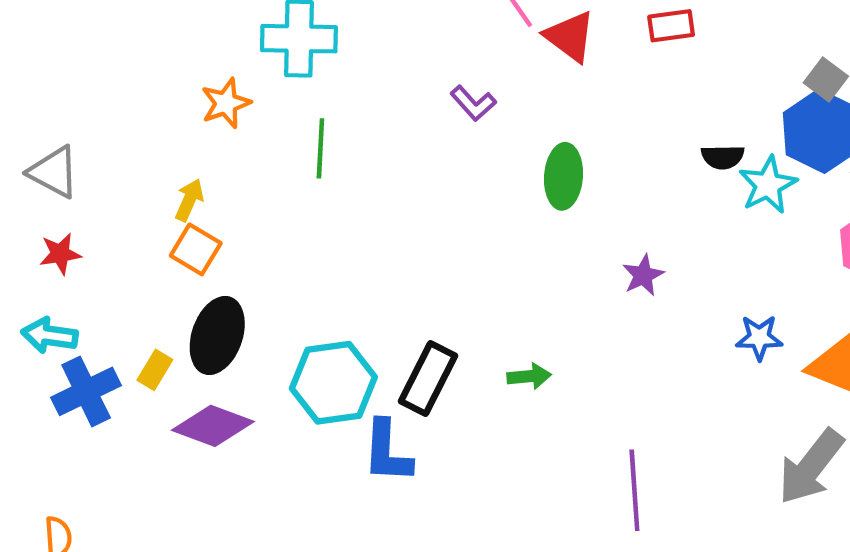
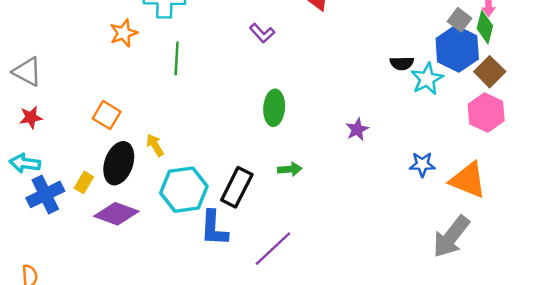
green ellipse: (564, 176) -> (274, 108), moved
yellow arrow: (189, 200) -> (155, 145), moved, turned -55
green arrow: (529, 376) -> (290, 169), moved
purple line: (634, 490) -> (273, 249), moved, turned 51

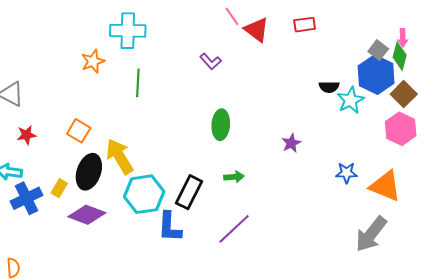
red star: (31, 117) -> (27, 135), moved
yellow arrow: (155, 145) -> (120, 156), size x1.8
purple line: (273, 249) -> (234, 229), moved

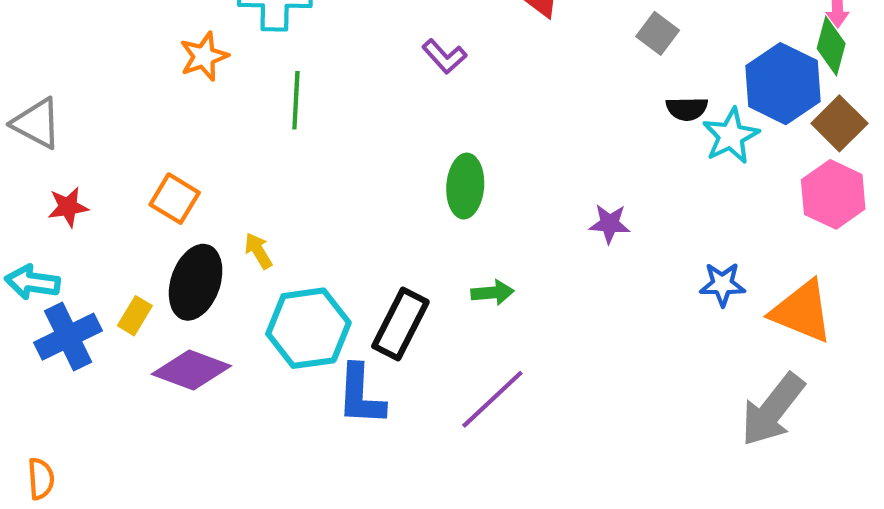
gray square: (378, 50) -> (658, 33), moved
purple star: (291, 143) -> (610, 224), turned 30
yellow arrow: (120, 156) -> (258, 251), size x0.5

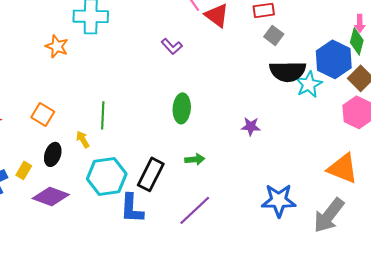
orange star: (204, 56) -> (57, 46), turned -30
green line: (296, 100) -> (103, 115), moved
black semicircle: (687, 109) -> (288, 71), size x1.8
black ellipse: (196, 282) -> (53, 154), size x0.7
blue star: (722, 284) -> (279, 200), moved, size x1.6

